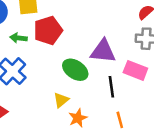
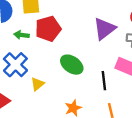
purple triangle: (103, 51) -> (104, 29), moved, turned -45
yellow triangle: (61, 100) -> (37, 84), moved

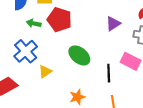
red pentagon: (48, 29) -> (59, 20), turned 30
purple triangle: (104, 29) -> (113, 24), size x0.7

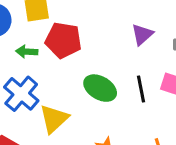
yellow triangle: (45, 71) -> (54, 119), size x1.5
black line: (109, 73) -> (141, 89), moved

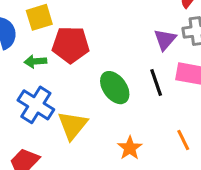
purple triangle: (142, 34) -> (165, 39), moved
green ellipse: (100, 88) -> (115, 88), turned 32

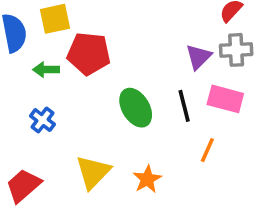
blue cross: (36, 105) -> (43, 120), size x0.6
yellow triangle: (73, 125) -> (93, 172), moved
orange line: (183, 140) -> (207, 150), moved, turned 45

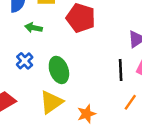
red pentagon: (89, 54) -> (81, 18), moved
green ellipse: (136, 108) -> (59, 70), moved

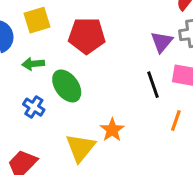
green ellipse: (59, 70) -> (67, 86), moved
orange star: (87, 114) -> (112, 130), moved

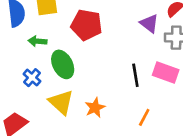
purple triangle: (162, 42) -> (149, 23), moved, turned -42
orange line: (176, 120) -> (144, 117), moved
yellow triangle: (80, 148) -> (61, 102), moved, turned -36

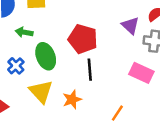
red pentagon: (86, 25) -> (83, 39), moved
black line: (135, 75) -> (90, 70), moved

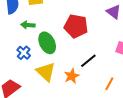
black line: (90, 70) -> (88, 61), moved, turned 60

